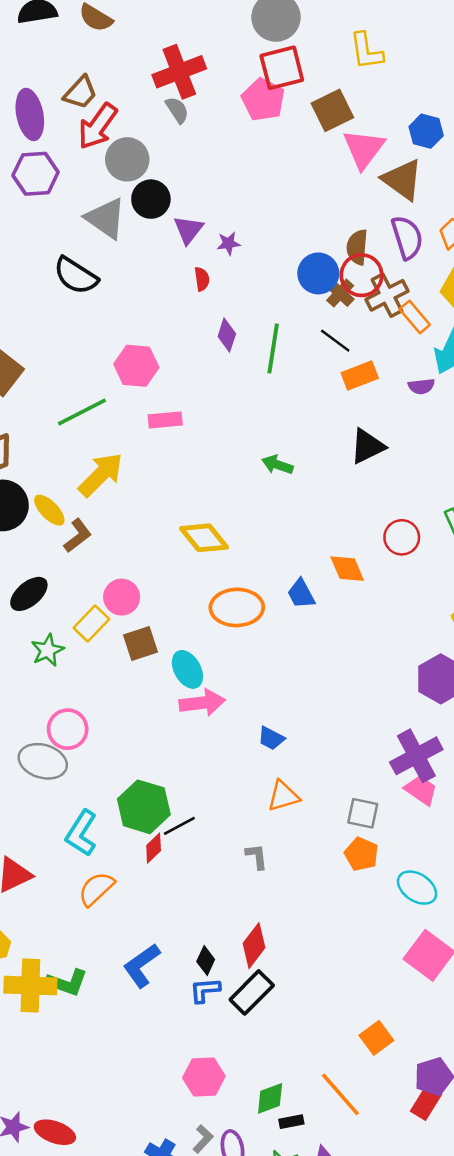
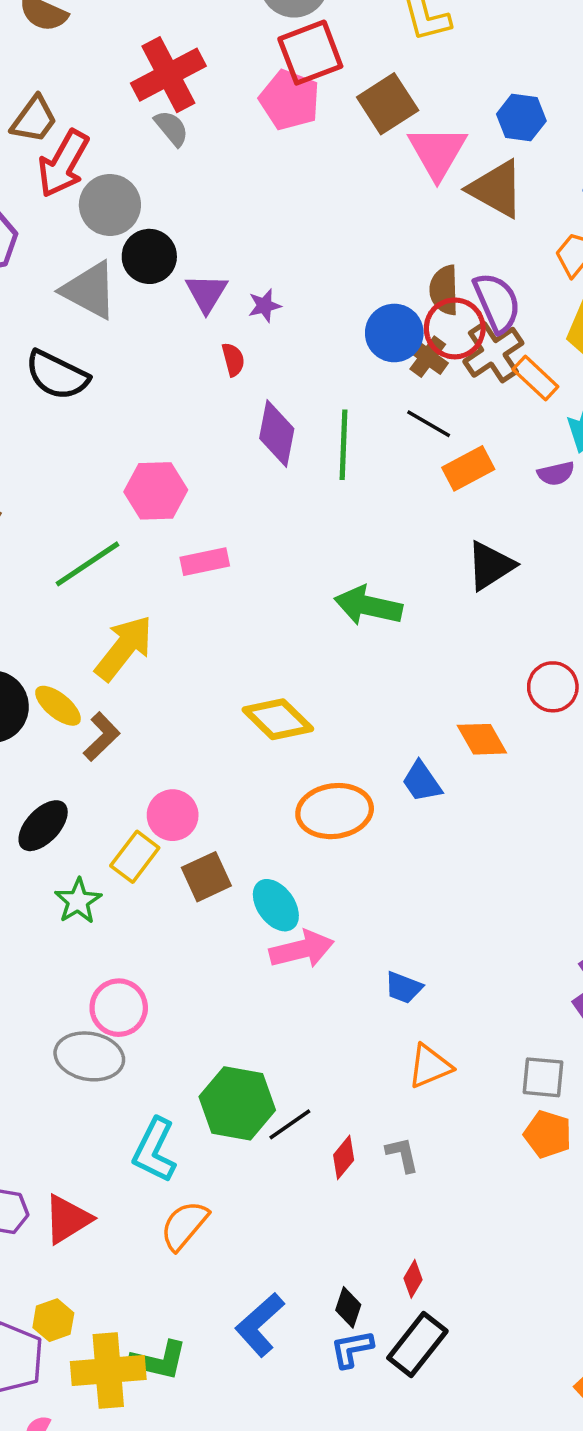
purple semicircle: (407, 238) -> (497, 302), moved
purple diamond: (227, 335) -> (277, 433), size x1.4
green arrow: (278, 465) -> (368, 606), size x1.5
red diamond: (154, 848) -> (344, 1157), moved
red diamond: (254, 946) -> (413, 1279), size x0.6

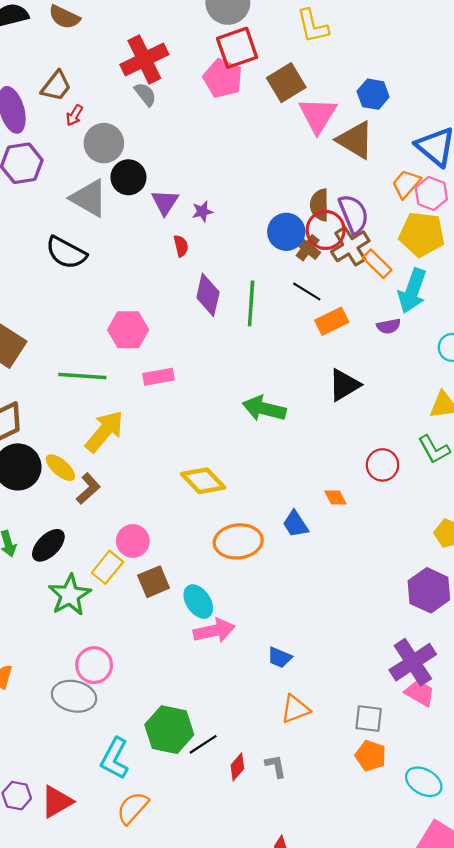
red arrow: (63, 164) -> (74, 115), size x0.5
green line: (88, 564) -> (82, 376), turned 36
orange diamond: (482, 739) -> (335, 498), size x0.7
green star: (78, 901) -> (70, 595), size x1.4

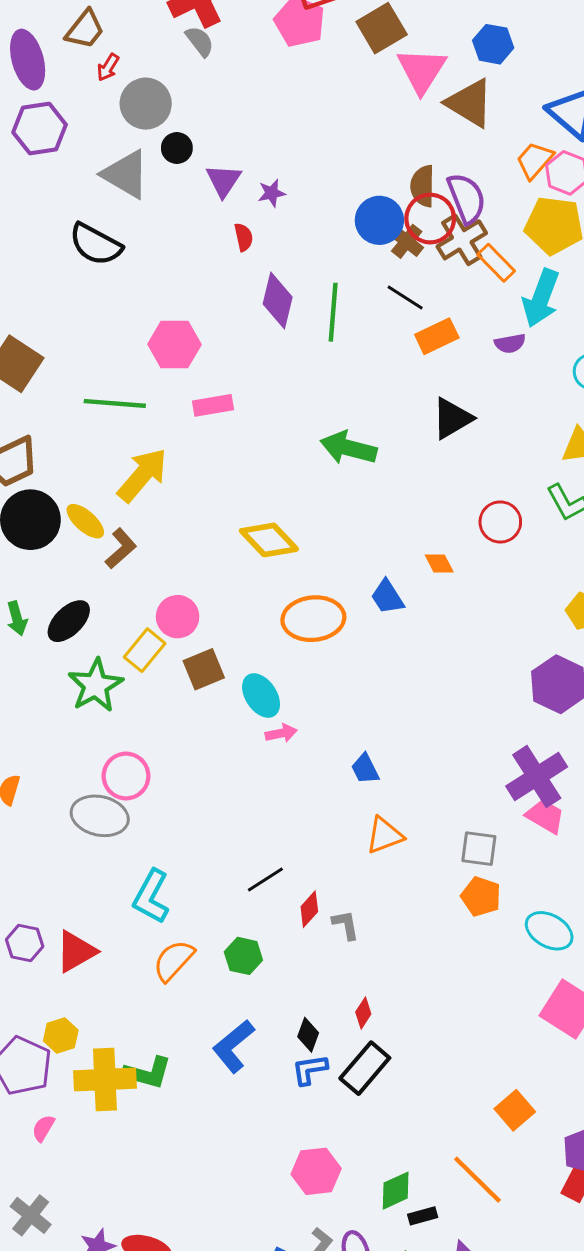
black circle: (128, 177) -> (177, 148), size x0.7
pink arrow: (214, 631) -> (281, 733), size x0.6
blue trapezoid: (280, 658) -> (365, 769), turned 40
green hexagon: (169, 730) -> (243, 956), moved, size x0.6
gray L-shape: (276, 766) -> (346, 925), moved

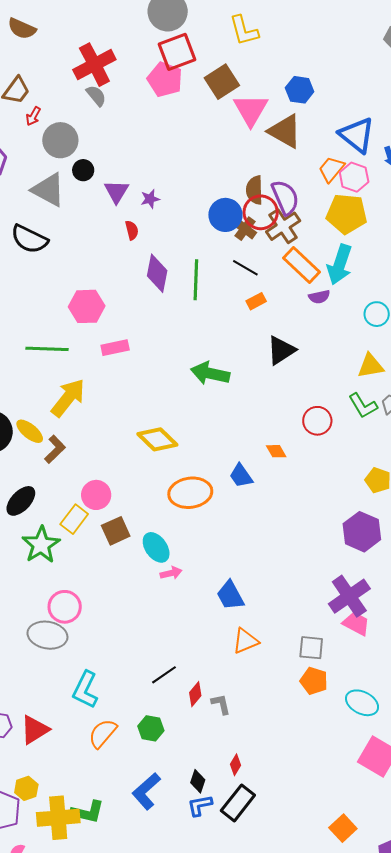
orange rectangle: (496, 263) -> (302, 265), moved, size x1.4
orange rectangle: (437, 336) -> (256, 301), moved, size x0.7
blue trapezoid: (365, 769) -> (230, 595), size x1.4

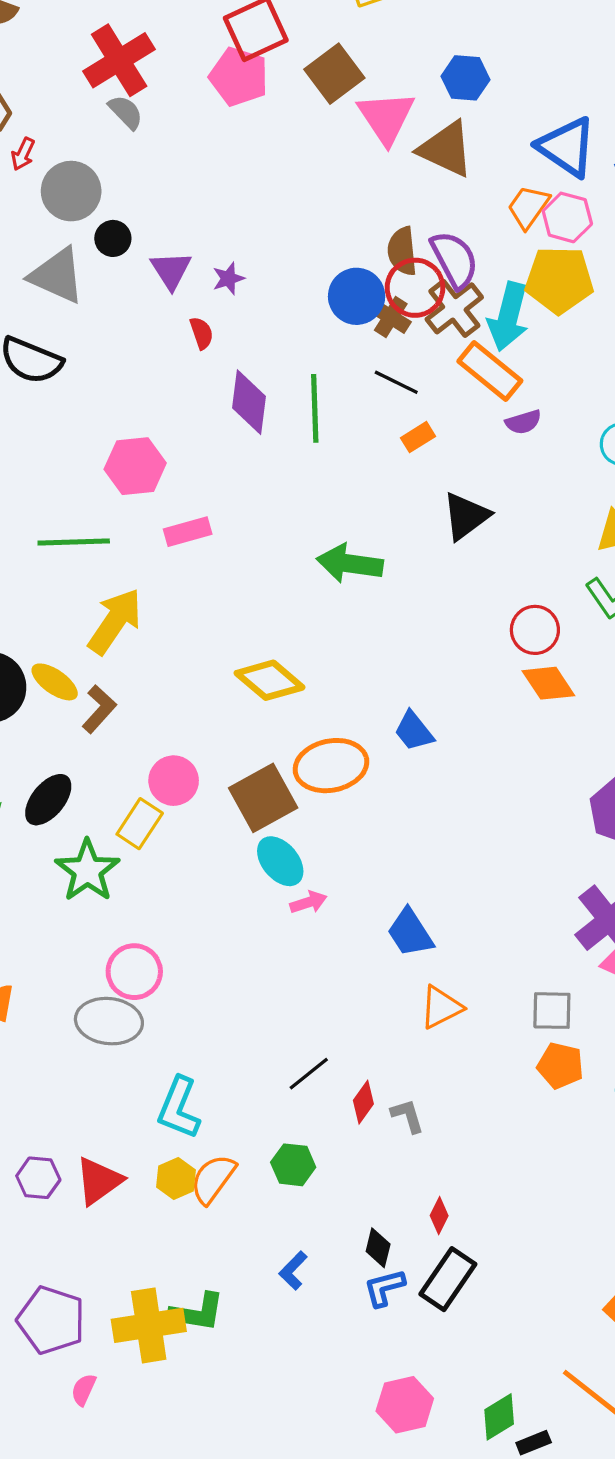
cyan arrow: (340, 265) -> (508, 317), moved
orange diamond: (276, 451) -> (548, 683), moved, size x1.5
brown square: (116, 531) -> (263, 798), moved, size x1.4
yellow hexagon: (26, 788) -> (176, 1179), moved
blue L-shape: (146, 791) -> (293, 1271), size x0.6

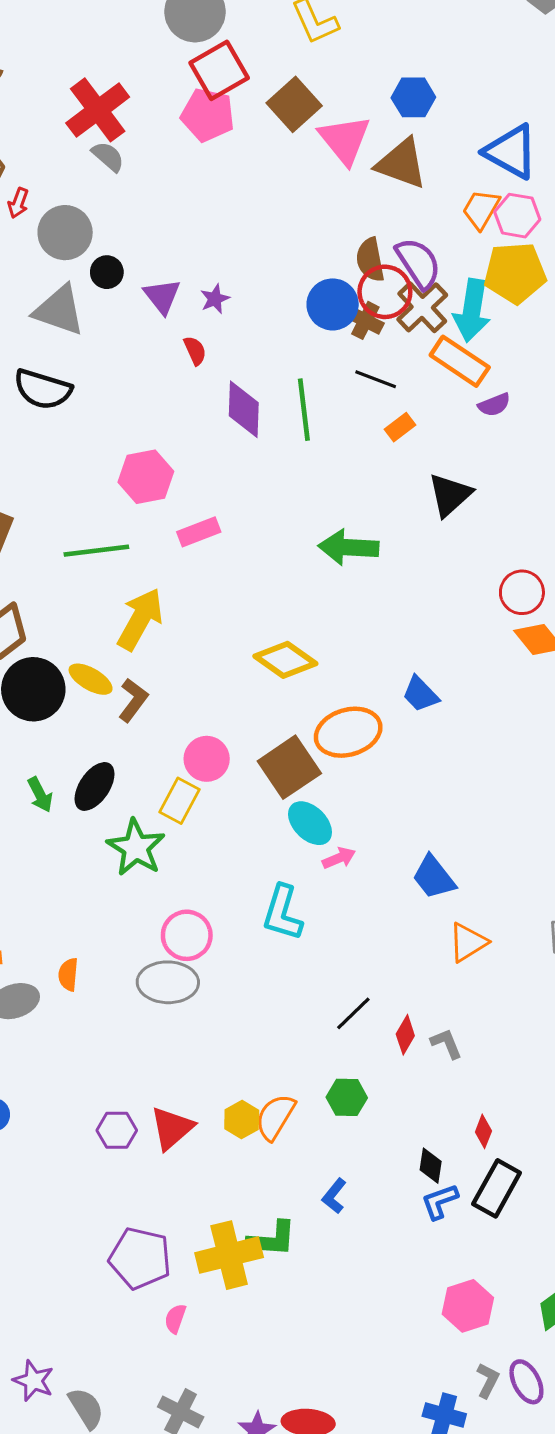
cyan L-shape: (179, 1108) -> (283, 913), moved
blue L-shape: (293, 1271) -> (334, 1196), moved

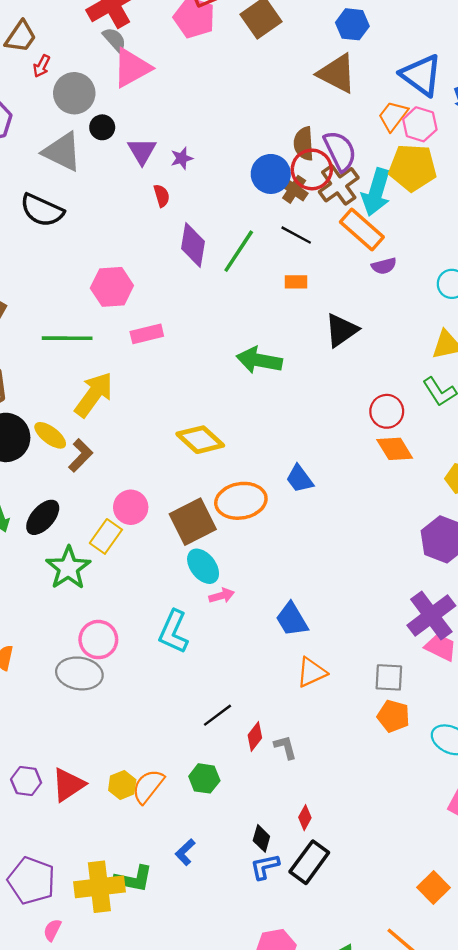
pink triangle: (345, 140) -> (132, 68), moved, turned 33
green line: (304, 410) -> (239, 251), turned 33
orange rectangle: (400, 427) -> (296, 282), moved, turned 30

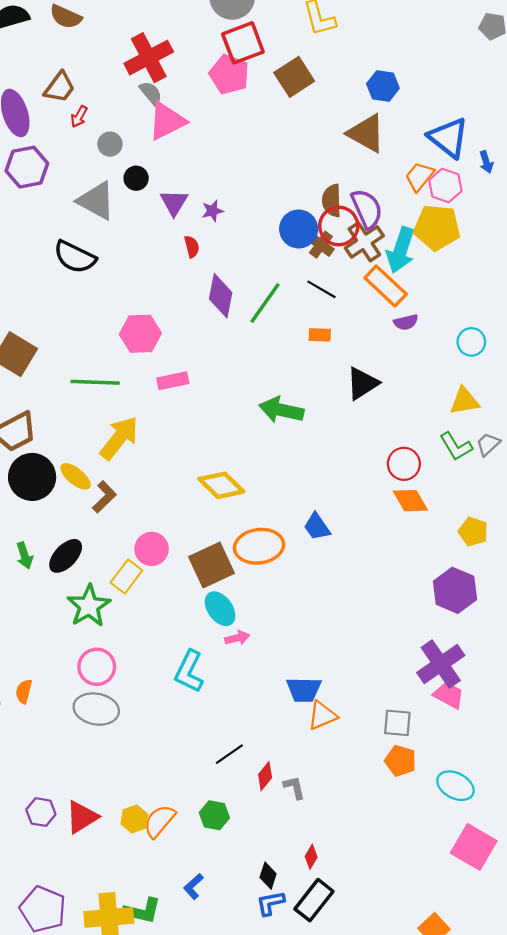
gray circle: (74, 93) -> (110, 144), size x0.6
blue trapezoid: (292, 619) -> (304, 690), moved, turned -60
pink circle: (98, 640) -> (97, 667), moved

